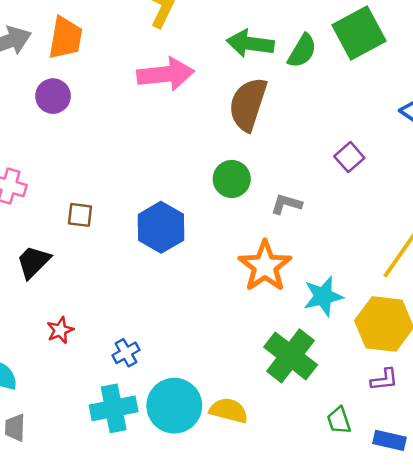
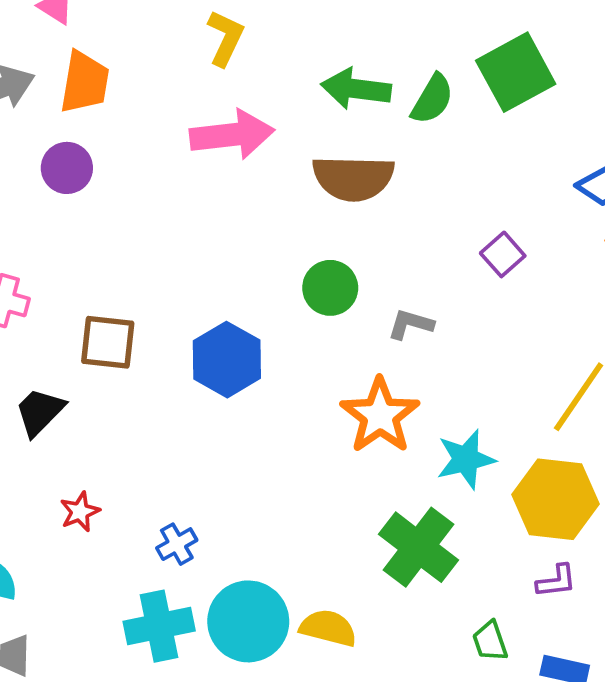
brown semicircle: (248, 104) -> (353, 178), turned -106
brown square: (80, 215) -> (108, 342), size x1.5

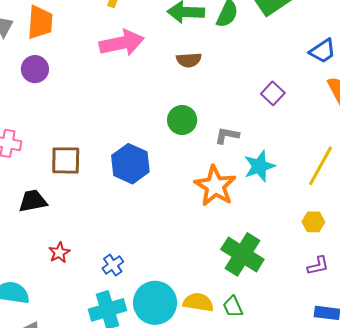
brown semicircle: (353, 178) -> (189, 60), size x0.6
black trapezoid: (40, 412) -> (33, 201), turned 40
cyan star: (466, 459) -> (259, 166), moved
yellow hexagon: (555, 499) -> (313, 222), size x0.5
green trapezoid: (490, 641) -> (233, 307), moved

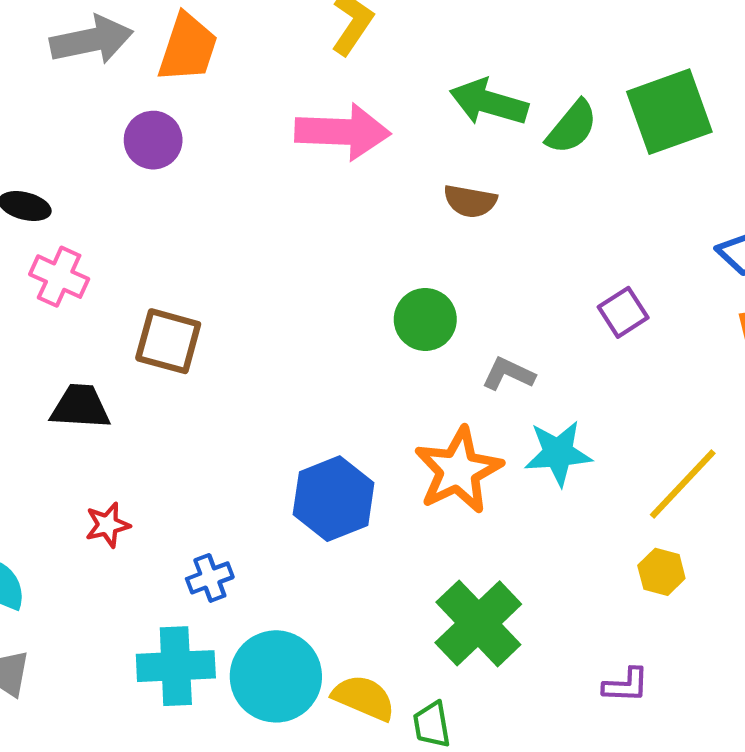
blue hexagon: (130, 164) -> (334, 499), moved
yellow hexagon: (313, 222) -> (661, 572), moved

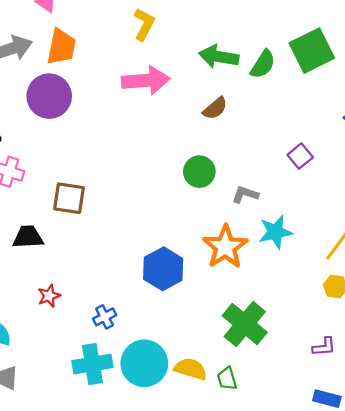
purple circle: (153, 140) -> (49, 96), size x1.5
brown semicircle: (470, 201) -> (215, 108), turned -44

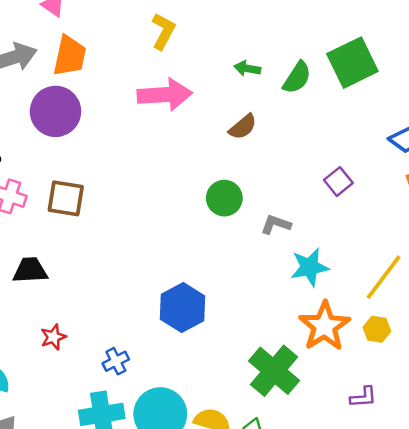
green arrow: (219, 57) -> (247, 68), size x0.6
brown square: (69, 198) -> (66, 198), moved
orange star: (225, 247) -> (324, 326), moved

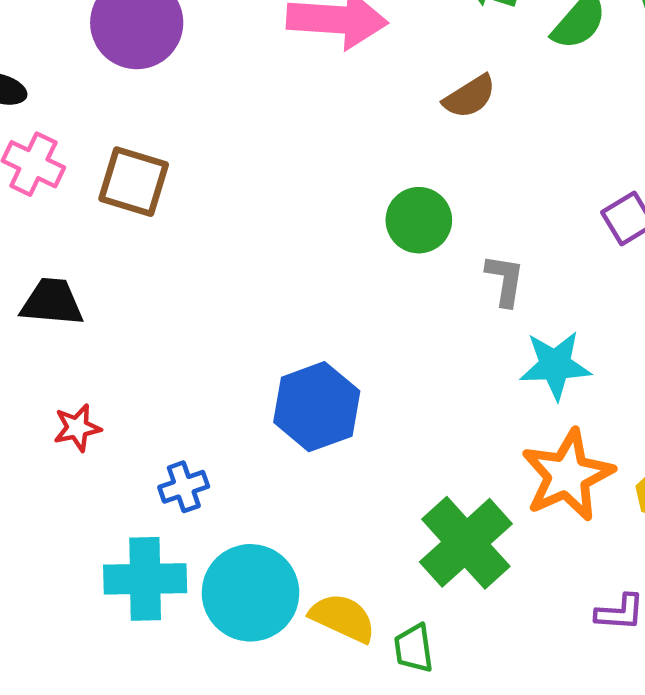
gray L-shape: (276, 224) -> (505, 280), turned 72

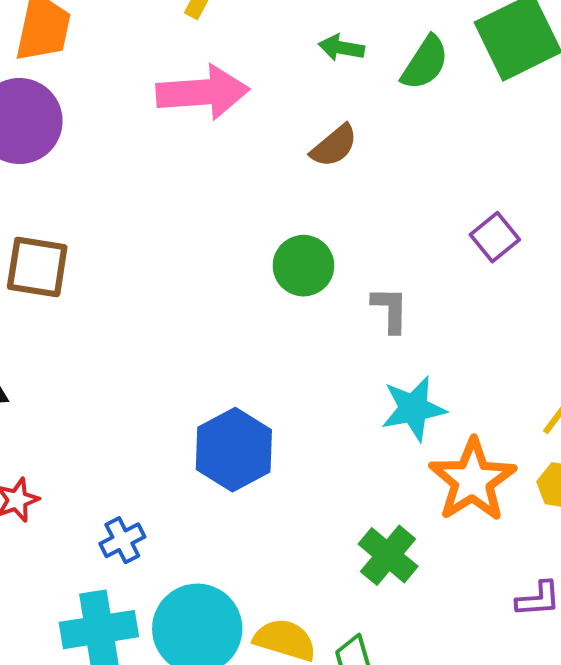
cyan star: (555, 365) -> (413, 409), moved
green cross: (466, 543) -> (388, 555), size x0.7

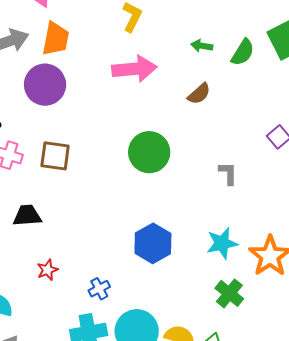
green circle: (303, 266) -> (149, 152), moved, size x1.4
cyan star: (413, 409) -> (222, 243), moved

